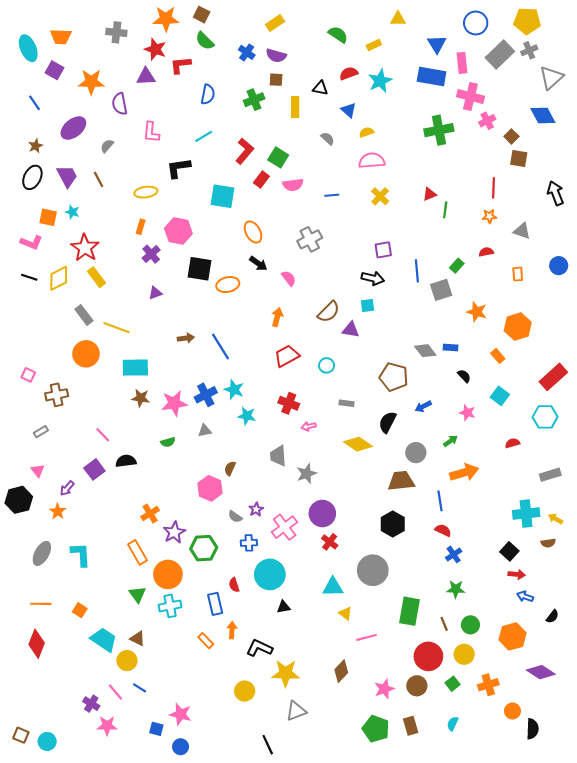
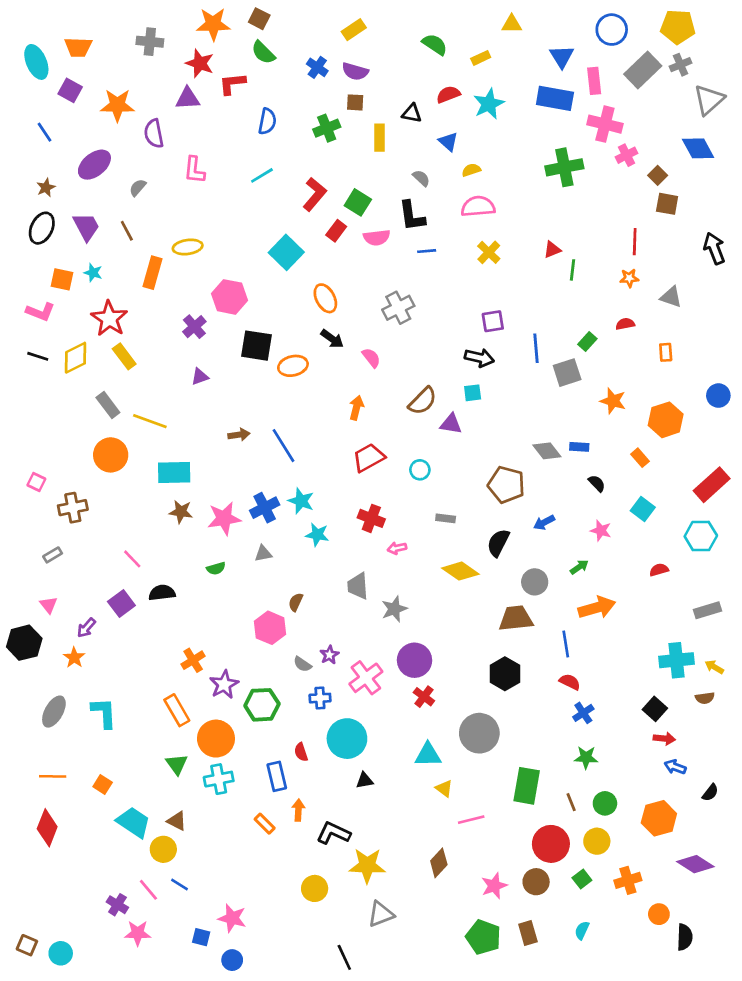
black L-shape: (178, 168) -> (412, 216), moved, turned -90
cyan square: (223, 196) -> (286, 252), turned 35
orange rectangle: (141, 227) -> (153, 273), moved, size x1.6
blue circle: (559, 266) -> (718, 396), moved

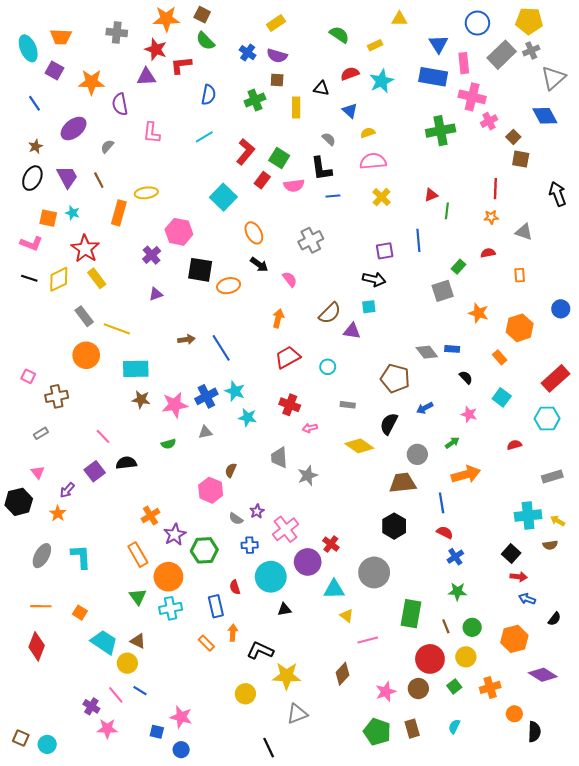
blue line: (536, 348) -> (418, 240), moved
purple circle: (414, 660) -> (308, 562), moved

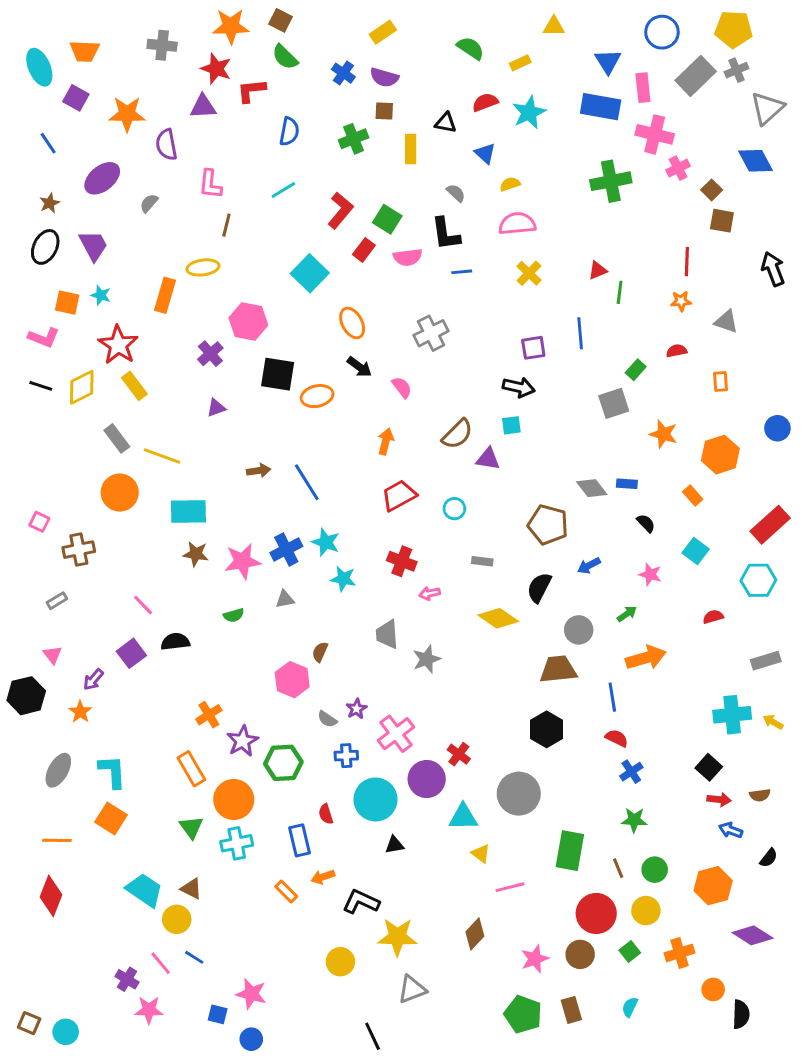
brown line: (99, 180) -> (226, 225), moved, turned 42
brown semicircle: (550, 545) -> (760, 795), moved
orange square: (80, 613) -> (111, 818), moved, size x1.5
orange arrow: (233, 633) -> (323, 877), turned -112

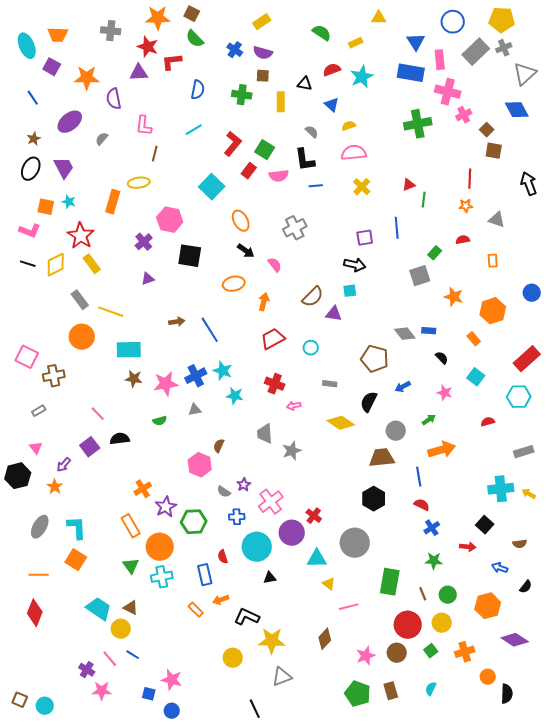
green cross: (354, 139) -> (242, 95), turned 30
orange ellipse: (317, 396) -> (234, 284), moved
pink square: (39, 522) -> (27, 357), size x1.6
red arrow: (719, 799) -> (468, 547), moved

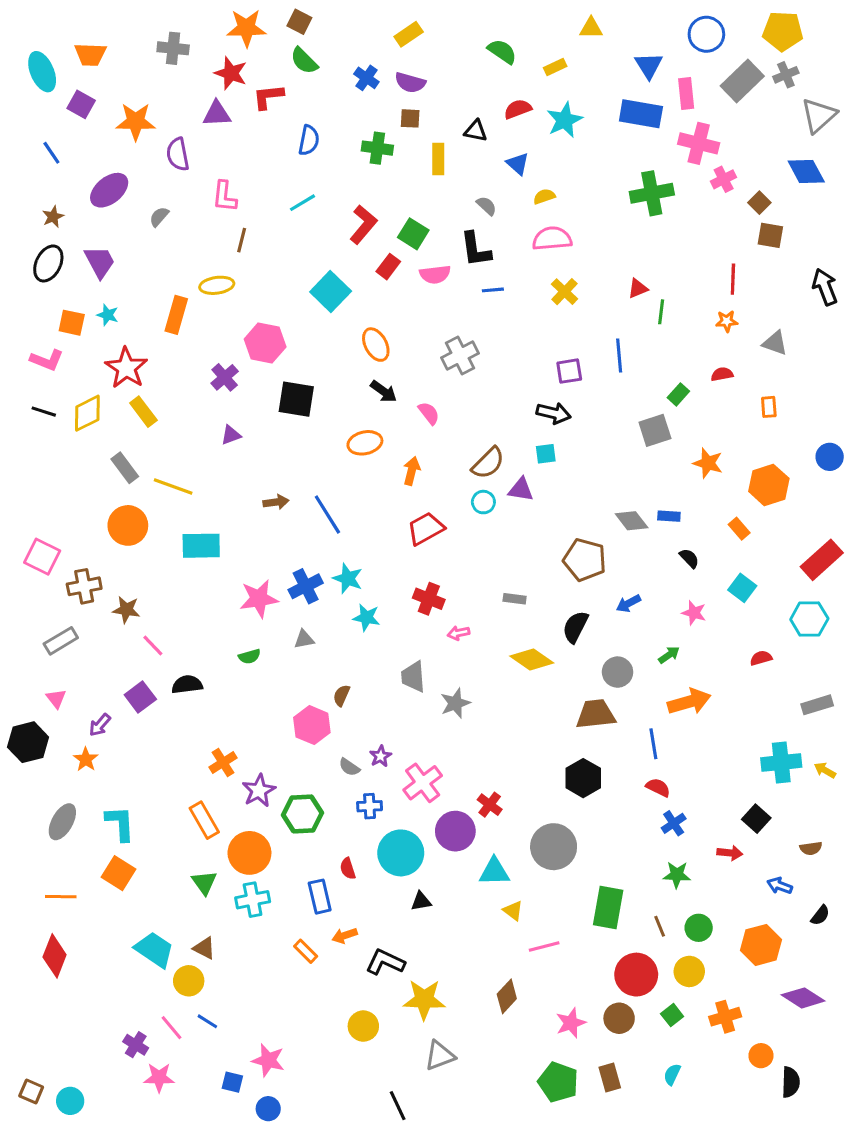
cyan circle: (311, 348) -> (483, 502), moved
brown star: (134, 379) -> (126, 610), moved
gray rectangle: (39, 411) -> (61, 641), size x1.5

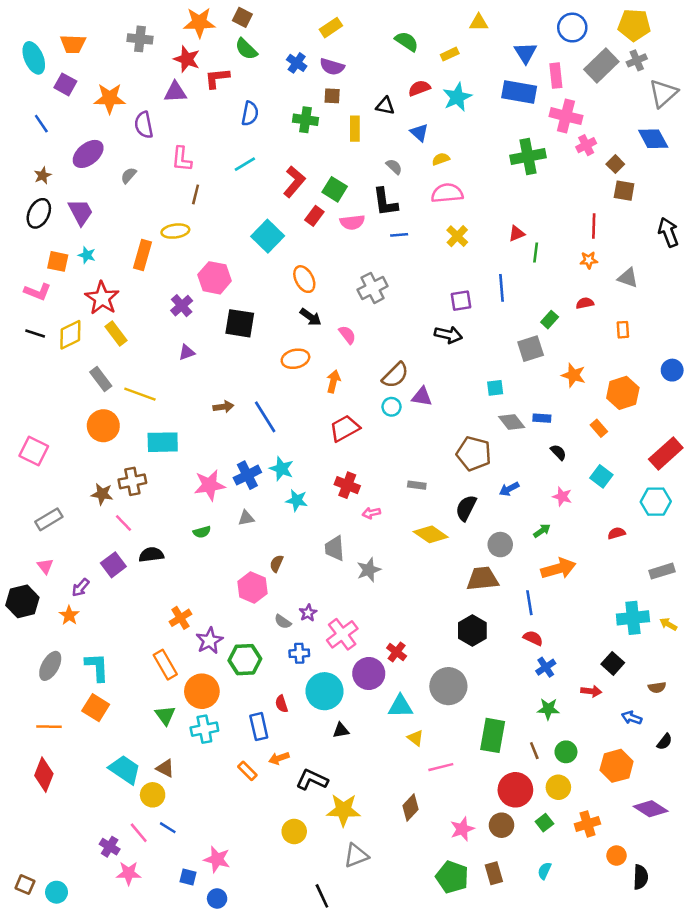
cyan square: (546, 454) -> (495, 388), moved
brown cross: (84, 586) -> (132, 481), moved

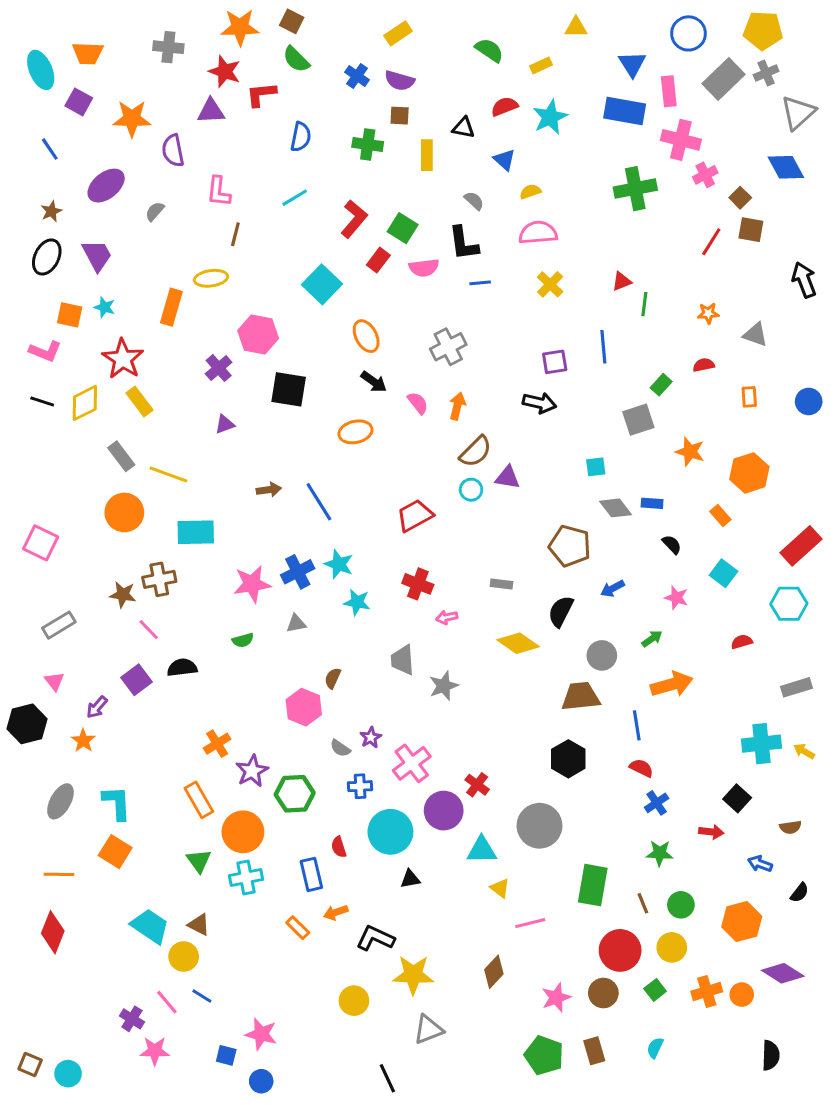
red line: (594, 226) -> (711, 242), moved, turned 30
blue circle: (672, 370) -> (809, 401), moved
orange arrow: (333, 381) -> (457, 406), moved
orange circle: (617, 856) -> (742, 995), moved

